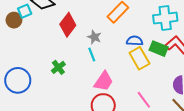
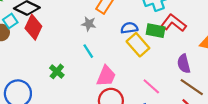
red diamond: (68, 25) -> (33, 27), moved
gray star: (94, 37) -> (89, 24), moved

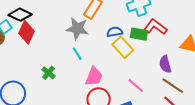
gray star: (89, 24) -> (77, 29), size x1.6

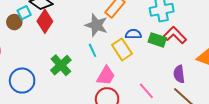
yellow rectangle: (123, 47) -> (122, 49), moved
green cross: (49, 73) -> (61, 65), size x1.5

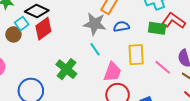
red diamond: (45, 21) -> (43, 29), turned 30
blue semicircle: (133, 34) -> (121, 26), moved
yellow rectangle: (122, 49) -> (136, 55), moved, turned 40
pink line: (146, 91) -> (163, 67), moved

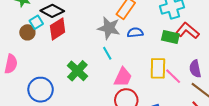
yellow rectangle: (136, 55) -> (158, 68), moved

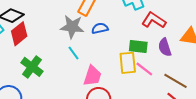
green rectangle: (170, 37) -> (138, 47), moved
purple semicircle: (195, 69) -> (165, 47), moved
green cross: (77, 71) -> (32, 67), moved

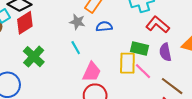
gray star: (72, 27) -> (77, 22), size x0.7

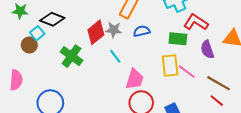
red diamond: (25, 23) -> (96, 32), moved
green rectangle: (140, 49) -> (178, 39), moved
green cross: (34, 57) -> (71, 56), moved

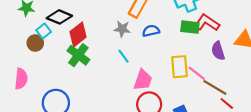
red diamond: (96, 32) -> (78, 34), moved
green rectangle: (178, 39) -> (190, 27), moved
brown line: (218, 83) -> (215, 87), moved

